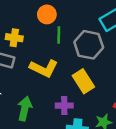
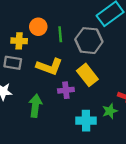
orange circle: (47, 14) -> (38, 27), moved
purple cross: (64, 106) -> (66, 90), moved

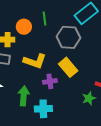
green line: (60, 34) -> (44, 19), moved
cyan cross: (86, 121) -> (43, 109), moved

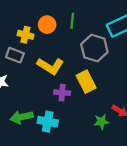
green arrow: (24, 96) -> (22, 117), moved, turned -120

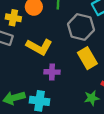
yellow rectangle: (86, 82) -> (87, 58), moved

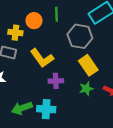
yellow L-shape: (39, 47) -> (42, 58), turned 30
green star: (92, 98) -> (86, 89), moved

